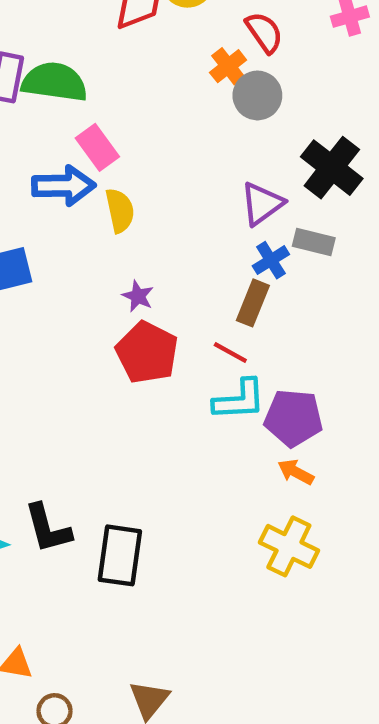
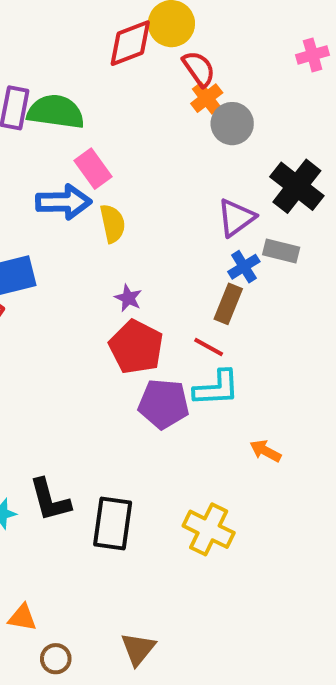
red semicircle: (264, 32) -> (199, 69), moved
purple pentagon: (293, 418) -> (164, 404), moved
yellow cross: (289, 546) -> (209, 529), moved

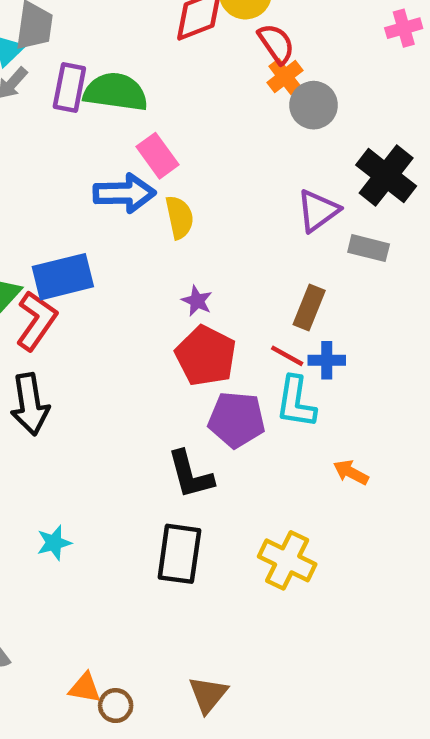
blue cross: (244, 267) -> (327, 360), moved, turned 32
cyan L-shape: (216, 388) -> (296, 402), turned 102
black L-shape: (50, 500) -> (190, 475), moved
orange triangle: (22, 618) -> (85, 688), moved

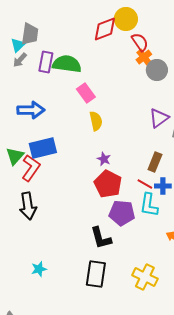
blue arrow: (124, 193) -> (31, 110), moved

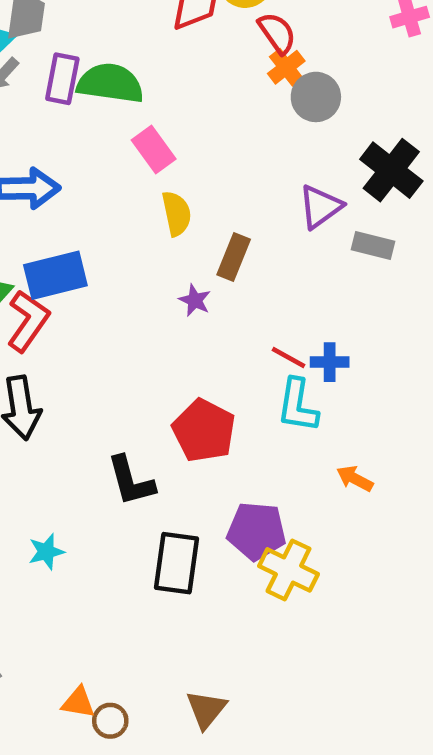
brown rectangle: (155, 162) -> (234, 257), moved
red pentagon: (108, 184) -> (204, 431), moved
purple pentagon: (122, 213) -> (256, 531), moved
black L-shape: (101, 238) -> (131, 481), moved

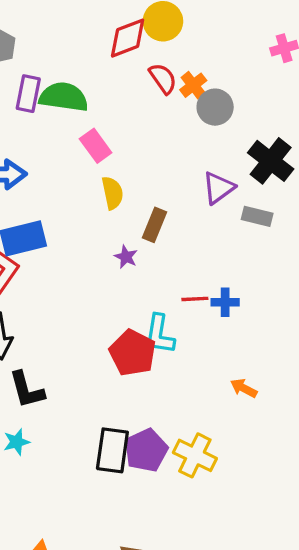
red semicircle: (277, 33) -> (163, 78), moved
red line: (288, 357) -> (195, 299), turned -32
cyan L-shape: (298, 405) -> (160, 334), moved
black L-shape: (131, 481) -> (27, 390), moved
purple pentagon: (256, 531) -> (146, 450), moved, turned -30

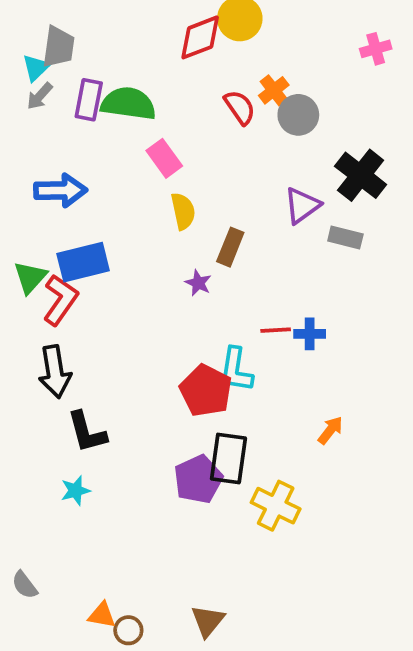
red semicircle: (163, 78) -> (240, 107), moved
orange arrow: (244, 388) -> (330, 430), turned 100
black rectangle: (112, 450) -> (228, 458), moved
purple pentagon: (146, 450) -> (198, 479), moved

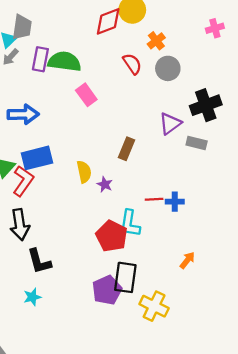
orange cross: (274, 90) -> (156, 41), moved
black cross: (361, 175) -> (206, 105), turned 32
yellow semicircle: (183, 211) -> (84, 172), moved
purple star: (198, 283) -> (105, 184), moved

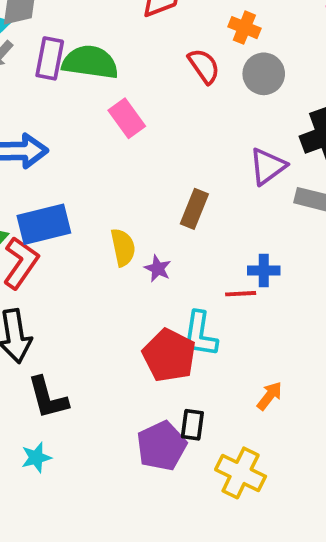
orange cross: (156, 41) -> (244, 28), turned -30
blue cross: (175, 202) -> (264, 270), moved
orange arrow: (187, 260) -> (269, 396), moved
black rectangle: (125, 277) -> (192, 425), size x0.6

